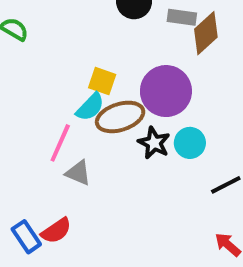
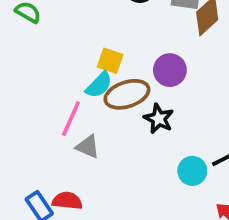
purple circle: (166, 91) -> (170, 70), size x0.7
cyan circle: (190, 143) -> (192, 171), moved
red semicircle: (56, 231) -> (67, 201), turned -140

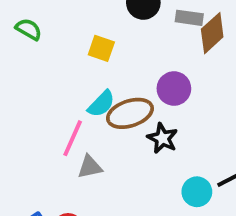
yellow square: (110, 61) -> (101, 48), moved
gray triangle: (88, 147) -> (90, 167), turned -35

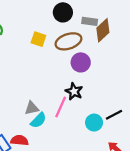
cyan semicircle: (101, 104) -> (38, 120), moved
brown ellipse: (130, 113) -> (68, 41), moved
pink line: (73, 138) -> (61, 107), moved

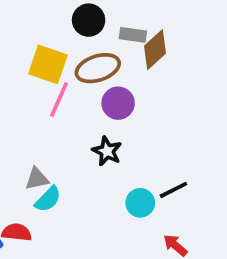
yellow square: (38, 39) -> (48, 64), size x1.5
pink line: (61, 107) -> (59, 99), moved

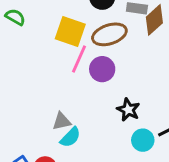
purple circle: (118, 103) -> (102, 69), moved
black star: (107, 151) -> (128, 110), moved

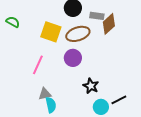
pink line: (79, 59) -> (38, 65), moved
cyan semicircle: (70, 137) -> (51, 105), turned -56

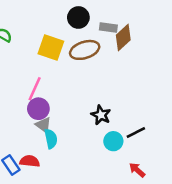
purple circle: (73, 58) -> (38, 109), moved
gray triangle: (45, 94) -> (43, 125), turned 48

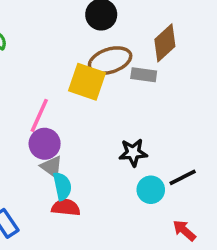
gray rectangle: (108, 27) -> (144, 75), moved
yellow square: (51, 47) -> (87, 82), moved
black star: (101, 115) -> (133, 153), turned -30
red semicircle: (30, 161) -> (66, 207), moved

